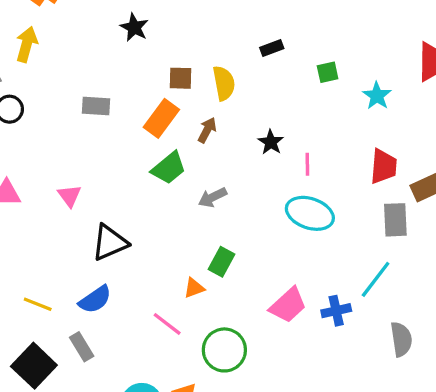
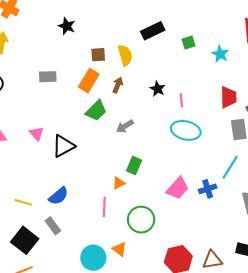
black rectangle: (272, 48) -> (153, 31), size x1.6
black triangle: (110, 243) -> (63, 146), moved
pink line: (167, 324) -> (104, 207), turned 60

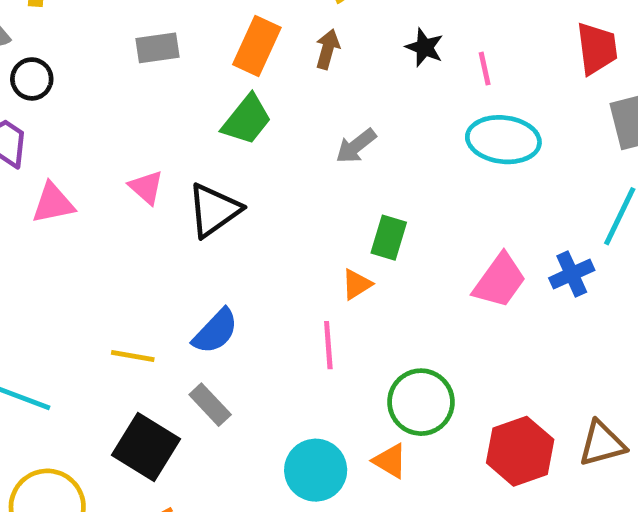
green trapezoid: (96, 111) -> (247, 120), moved
green circle: (141, 220) -> (421, 402), moved
orange triangle: (119, 249) -> (390, 461), moved

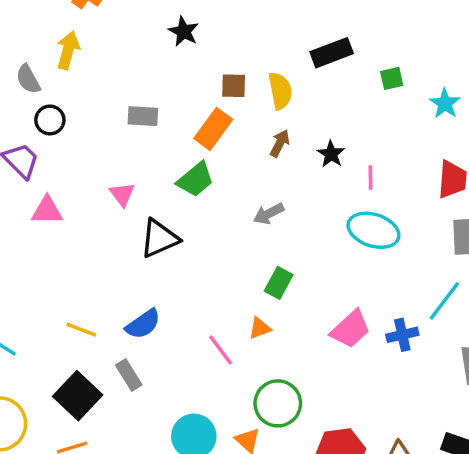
brown arrow: (328, 49) -> (280, 143), moved
pink triangle: (146, 187) -> (122, 194), moved
orange triangle: (357, 284) -> (260, 328), moved
pink line: (328, 345) -> (221, 350), turned -44

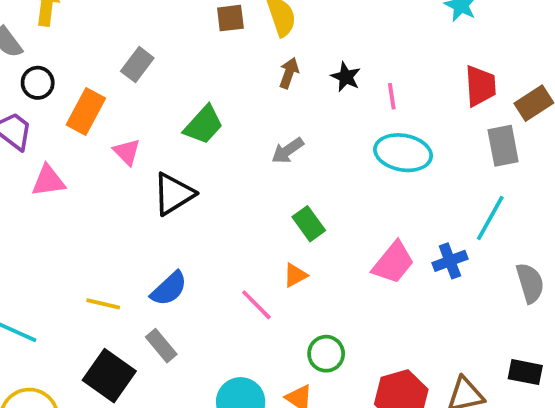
gray rectangle: (143, 116) -> (137, 65), turned -48
orange rectangle: (213, 129) -> (86, 112), moved
green rectangle: (279, 283) -> (309, 224), turned -56
green circle: (278, 403) -> (326, 354), size x0.7

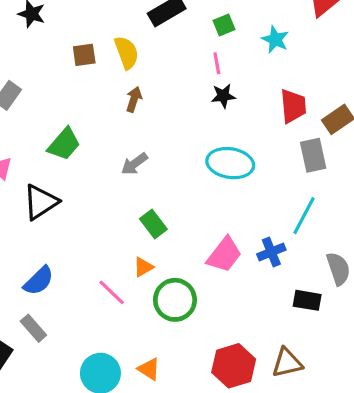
black star: (346, 77) -> (223, 96), moved, turned -30
pink line: (392, 96) -> (217, 63), moved
green circle: (326, 354) -> (175, 300), moved, size x1.4
black rectangle: (525, 372) -> (307, 300), moved

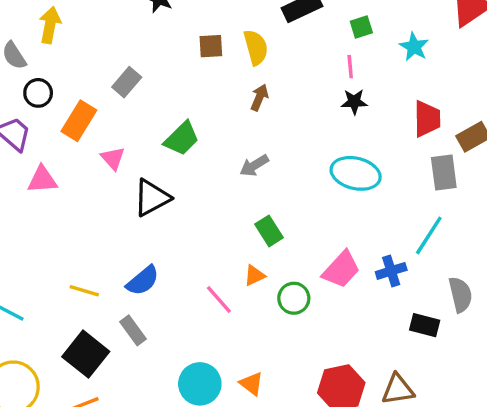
green circle: (175, 300) -> (294, 298), moved, size x0.7

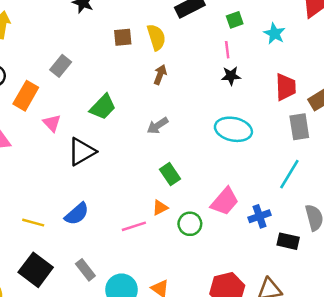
blue cross: (391, 271) -> (260, 216), moved
pink line: (219, 299) -> (134, 226), turned -65
gray rectangle: (133, 330) -> (85, 270), moved

